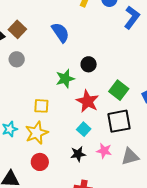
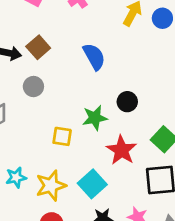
yellow square: (41, 106) -> (62, 136), moved
cyan square: (84, 129) -> (92, 184), moved, size x1.5

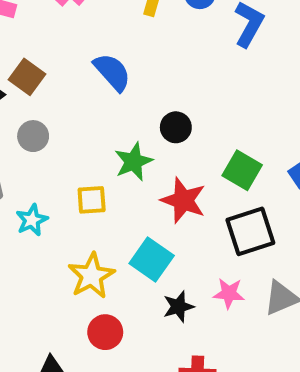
cyan star: (16, 177) -> (32, 220), moved

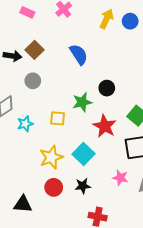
black star: (178, 307) -> (83, 186), moved

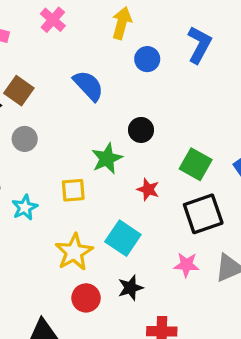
blue circle: (130, 21) -> (147, 59), moved
red star: (105, 126) -> (148, 189), size x0.6

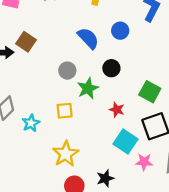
blue circle: (147, 59) -> (120, 31), moved
blue semicircle: (88, 86) -> (88, 38), moved
gray circle: (25, 139) -> (67, 71), moved
cyan square: (123, 238) -> (125, 142), moved

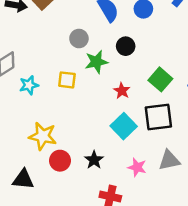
yellow star: (66, 154) -> (43, 136), moved, turned 30
pink star: (144, 162) -> (137, 167), moved
black star: (105, 178) -> (94, 160), turned -30

